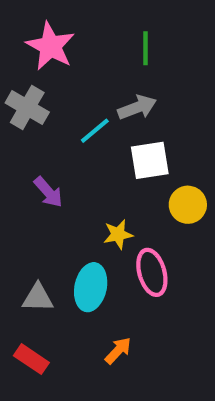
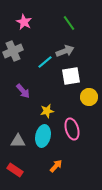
pink star: (50, 46) -> (24, 22), size x0.7
green line: (146, 48) -> (69, 23), turned -35
gray cross: (27, 107) -> (13, 51), turned 36
yellow star: (118, 234) -> (47, 111), moved

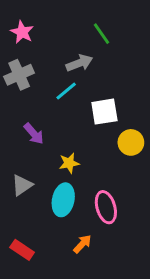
pink star: (24, 22) -> (22, 32), moved
gray arrow: (65, 51) -> (79, 63), moved
pink ellipse: (72, 129) -> (106, 207), moved
gray triangle: (18, 141) -> (22, 185), moved, turned -35

